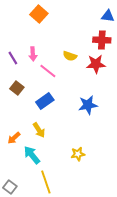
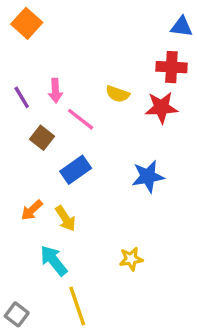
orange square: (39, 14) -> (27, 23), moved
brown square: (17, 88) -> (42, 138), moved
orange arrow: (14, 138) -> (32, 210), moved

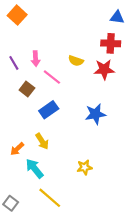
orange arrow: (32, 210) -> (17, 149), moved
yellow line: (77, 306) -> (50, 198), turned -30

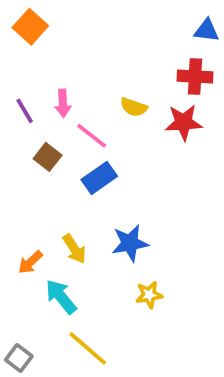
blue rectangle: (49, 110) -> (99, 178), moved
blue star: (95, 114) -> (130, 243), moved

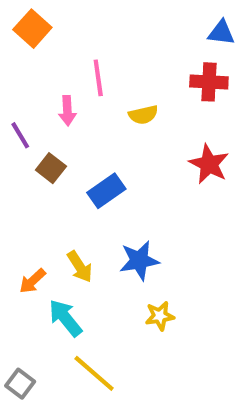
yellow semicircle: (134, 107) -> (143, 115), turned -32
purple line: (25, 111) -> (20, 135), moved
red star: (184, 122) -> (209, 164), moved, turned 30
pink line: (92, 136) -> (98, 78), moved, turned 44

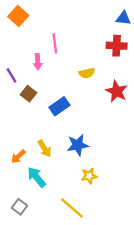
yellow semicircle: (143, 115) -> (87, 73), moved
yellow line: (94, 373) -> (72, 208), moved
gray square: (20, 384) -> (19, 207), moved

